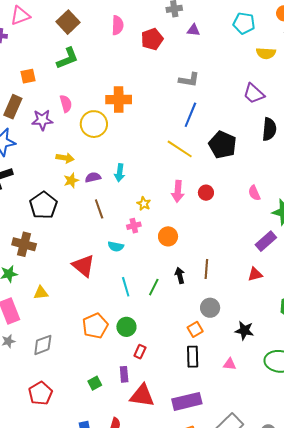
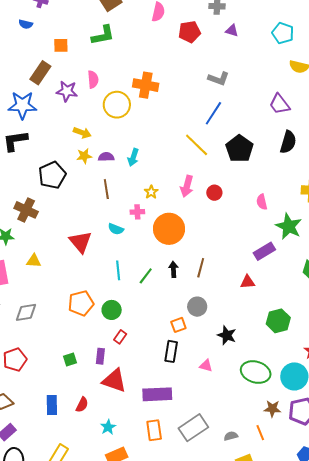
orange circle: (168, 236) -> (169, 229), size x1.6

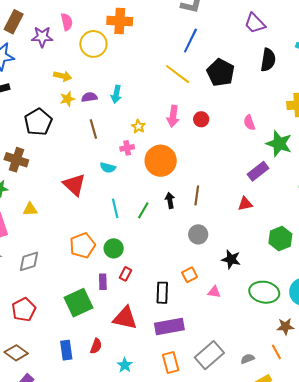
orange square: (178, 325) -> (190, 275), moved
black rectangle: (171, 351) -> (162, 293), moved
purple rectangle: (100, 356) -> (103, 282), moved
green square: (70, 359) -> (78, 303), size x2.0

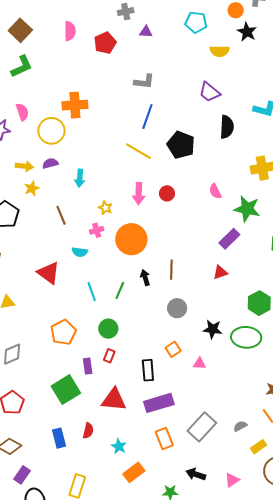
purple semicircle: (89, 97) -> (50, 163), moved
green circle: (114, 248) -> (108, 329), moved
green ellipse: (264, 292) -> (246, 337), moved

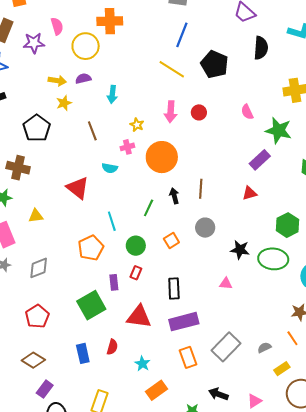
cyan line: (92, 292) -> (112, 221), moved
orange square: (173, 349) -> (171, 240), moved

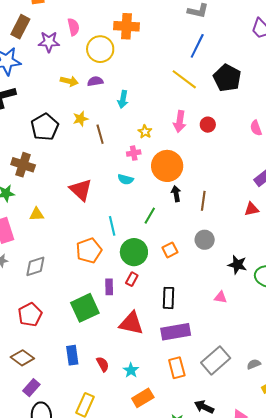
yellow star: (64, 103) -> (81, 119), moved
cyan semicircle: (110, 168) -> (126, 179), moved
black arrow: (174, 196) -> (176, 194), moved
green circle: (136, 246) -> (134, 252), size x1.4
red semicircle: (112, 347) -> (103, 364), moved, turned -49

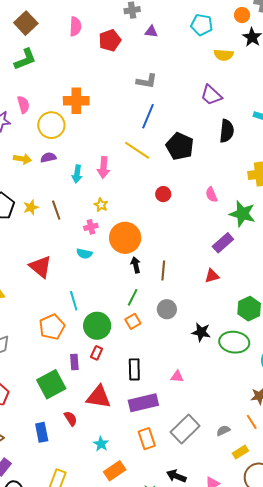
yellow star: (81, 119) -> (31, 207), moved
pink arrow: (180, 122) -> (104, 167), moved
green line: (150, 216) -> (133, 297), moved
pink triangle: (221, 297) -> (177, 377), moved
red semicircle: (103, 364) -> (71, 419), moved

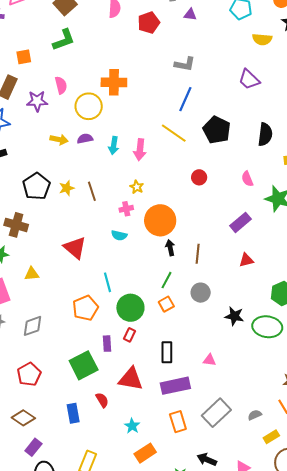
black semicircle: (227, 131) -> (265, 134), moved
cyan arrow: (77, 174) -> (114, 146), moved
purple rectangle: (223, 243) -> (241, 222), moved

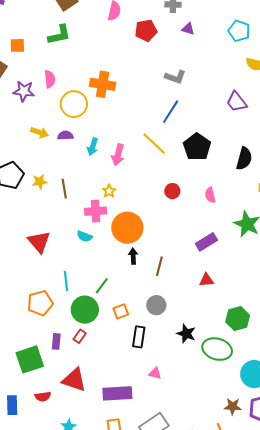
pink semicircle: (247, 179) -> (210, 195), moved
pink cross: (126, 209) -> (96, 211), size x1.5
green line: (167, 280) -> (102, 286), moved
black rectangle: (167, 352) -> (139, 337), moved
red semicircle: (102, 400) -> (43, 397), turned 105

